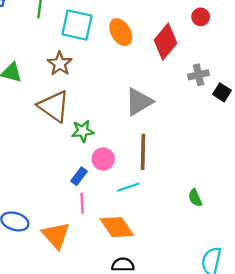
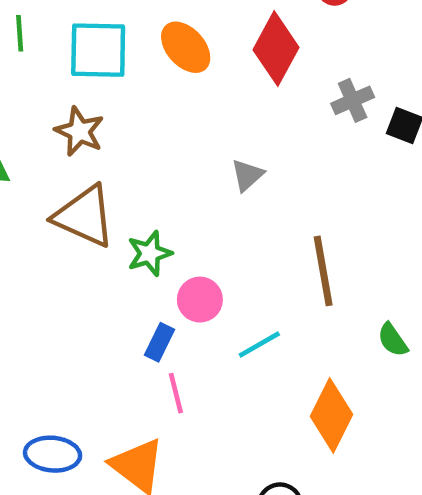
gray triangle: (139, 102) -> (247, 175), size x0.6
brown line: (143, 152) -> (323, 271), moved
orange diamond: (117, 227) -> (332, 415), moved, turned 72

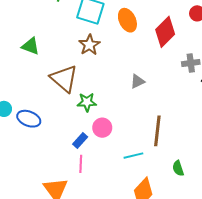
brown star: (79, 131) -> (89, 45), moved
cyan line: (259, 345) -> (133, 156), moved
blue ellipse: (53, 454) -> (29, 119), moved

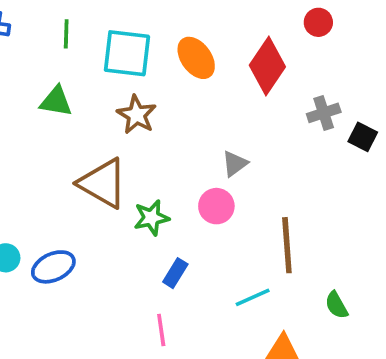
green triangle: (31, 46) -> (56, 101), moved
blue ellipse: (29, 119) -> (53, 267), turned -35
pink circle: (102, 128) -> (216, 206), moved
blue rectangle: (80, 141) -> (175, 273), moved

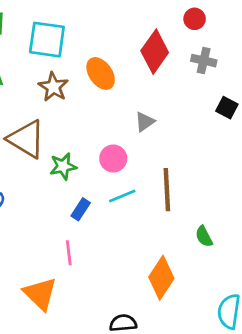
orange ellipse: (196, 58) -> (101, 74), moved
gray cross: (324, 113) -> (204, 61), moved, turned 30
gray triangle: (235, 164) -> (145, 122), moved
cyan line: (253, 297) -> (122, 196), moved

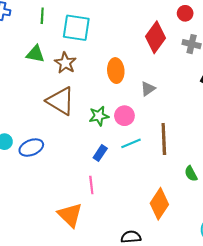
orange ellipse: (101, 74) -> (116, 71), moved, turned 30
brown star: (53, 87) -> (65, 63), moved
green star: (63, 166) -> (99, 116), moved

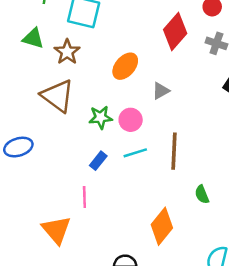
orange ellipse: (116, 71) -> (125, 66), turned 40

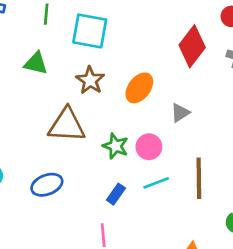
brown star: (67, 52) -> (90, 80), moved
brown triangle: (58, 96) -> (67, 125), turned -30
green star: (101, 117) -> (116, 146), turned 30
blue ellipse: (18, 147) -> (47, 185), moved

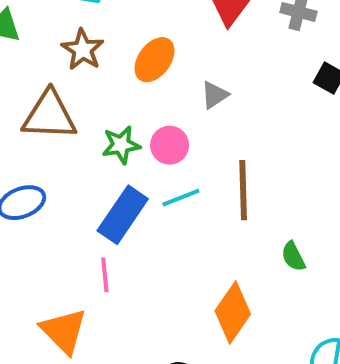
green star: (116, 146) -> (121, 145), turned -30
blue rectangle: (116, 194) -> (123, 215), size x1.8

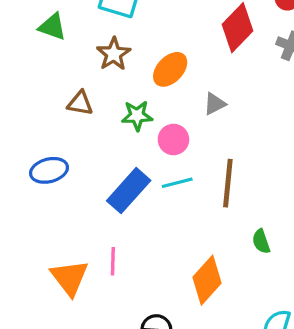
brown triangle: (49, 115) -> (80, 103), size x0.6
green star: (121, 145) -> (137, 116), moved
pink line: (105, 275) -> (113, 261), moved

